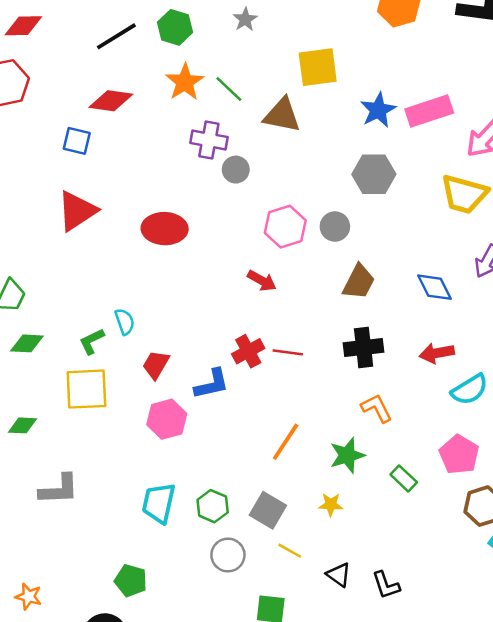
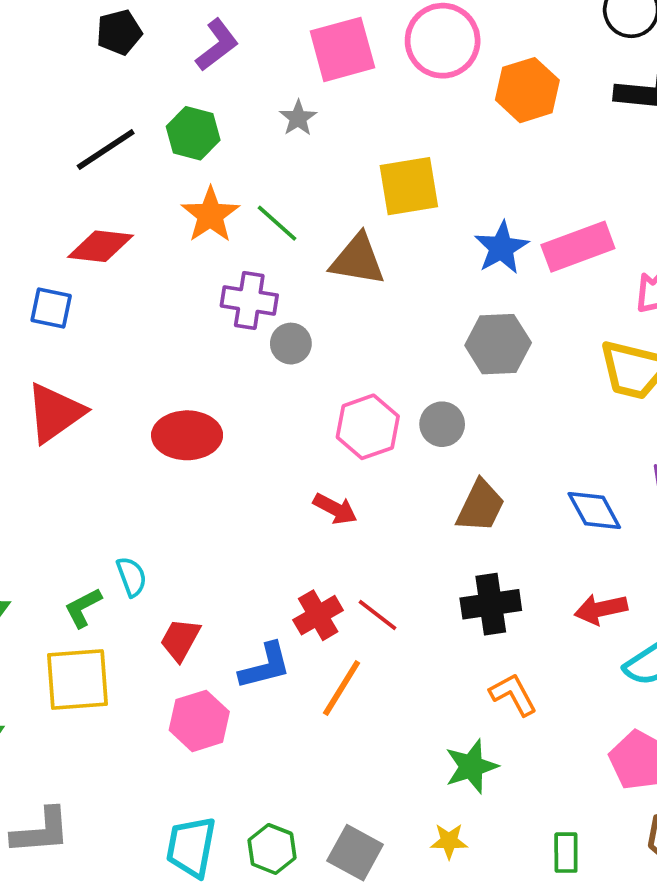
red line: (288, 352) -> (378, 615), turned 32
orange line: (286, 442) -> (342, 688), moved
green rectangle: (404, 478) -> (566, 853), moved, turned 48

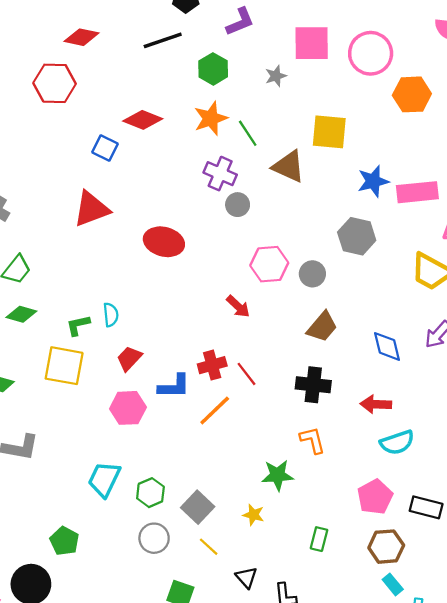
black line: (106, 150) -> (163, 40), moved

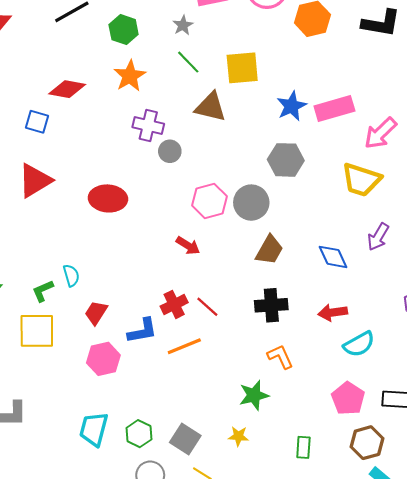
green line: (248, 133) -> (188, 62), moved
gray circle: (312, 274) -> (251, 203), size x1.4
orange line: (215, 410) -> (184, 346), turned 32

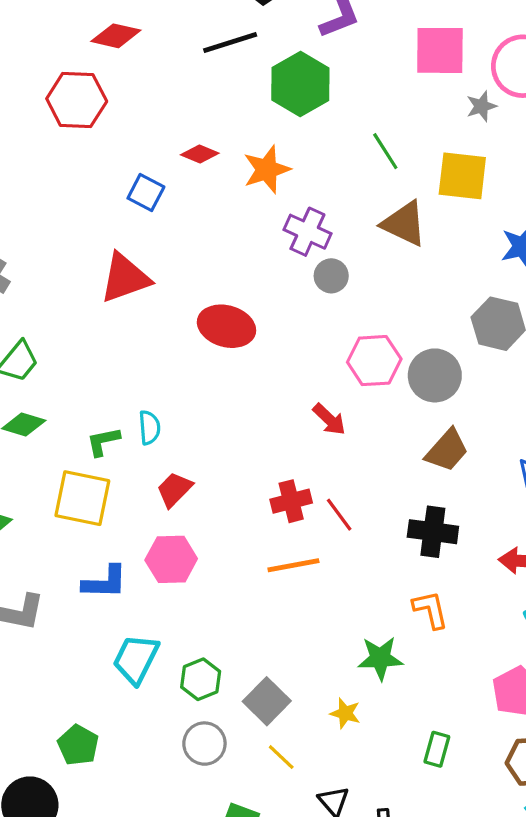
gray star: (183, 25) -> (481, 106), moved
green hexagon: (124, 30) -> (300, 84), size x1.4
orange star: (130, 76) -> (267, 170), moved
red diamond: (67, 89) -> (200, 154), size x0.7
blue L-shape: (142, 331) -> (105, 582), moved

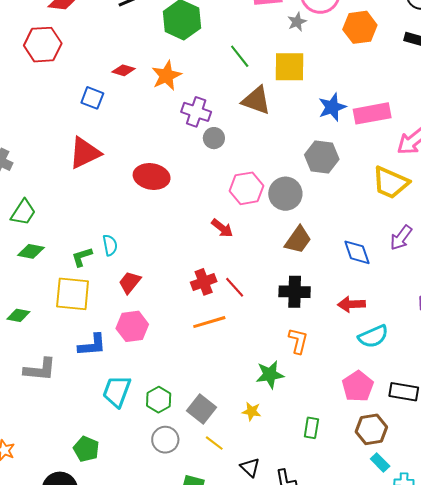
orange L-shape: (430, 610) -> (298, 341), turned 32

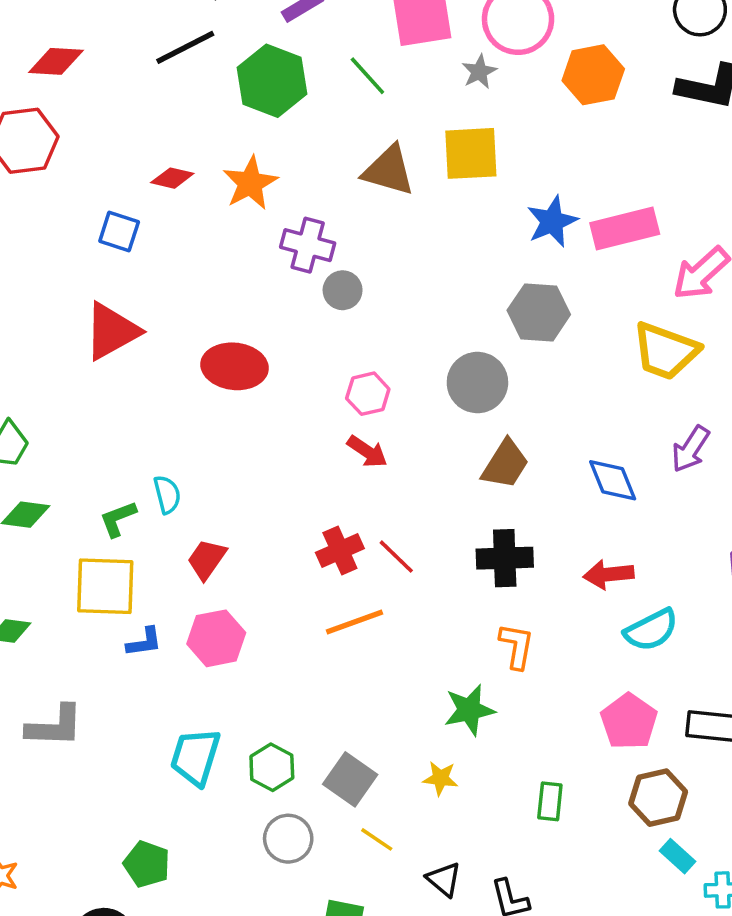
green line: (240, 56) -> (367, 76), moved
brown triangle: (256, 100) -> (389, 170), moved
pink hexagon: (246, 188) -> (368, 394), moved, size x0.7
blue L-shape: (92, 345) -> (144, 642), moved, size x0.7

